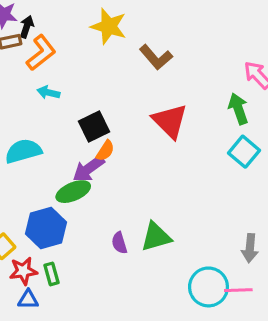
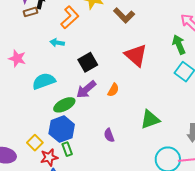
orange L-shape: (41, 53) -> (70, 17), moved
orange semicircle: (105, 151) -> (113, 90), moved
green ellipse: (73, 192) -> (64, 105), moved
green triangle: (156, 237) -> (150, 119), moved
green rectangle: (52, 274) -> (67, 149), moved

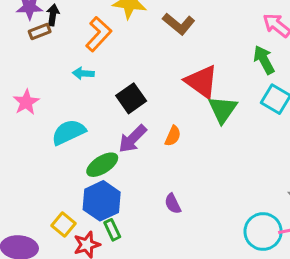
pink star: (17, 58) -> (26, 102), turned 30
green triangle: (150, 119) -> (223, 109), moved, turned -30

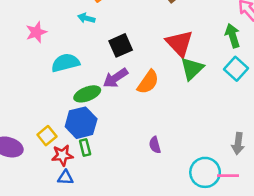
orange semicircle: (173, 136) -> (148, 82), size x1.5
purple semicircle: (173, 204) -> (155, 145), moved

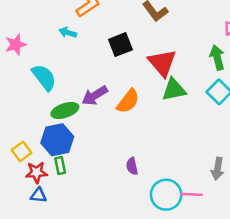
black square: (121, 45) -> (120, 45), moved
cyan semicircle: (65, 63) -> (44, 77), turned 64
green triangle: (192, 69) -> (174, 90), turned 30
cyan circle: (205, 172) -> (166, 195), moved
pink line: (228, 176) -> (191, 194), moved

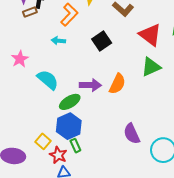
red triangle: (162, 63) -> (150, 35), moved
purple arrow: (95, 95) -> (90, 85), turned -135
purple semicircle: (132, 166) -> (132, 134), size x1.5
red star: (36, 172) -> (58, 155), turned -30

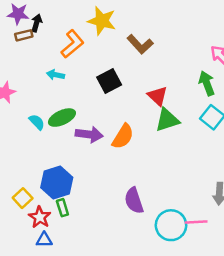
red triangle: (150, 35) -> (158, 96), moved, size x0.7
cyan semicircle: (48, 80) -> (37, 122), size x0.6
green ellipse: (70, 102) -> (62, 118), moved

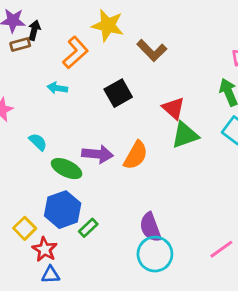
green ellipse: (62, 118) -> (67, 169), moved, turned 52
green rectangle: (62, 208) -> (88, 228), moved, turned 66
pink line: (196, 222) -> (221, 249), turned -30
cyan circle: (171, 225) -> (155, 254), moved

